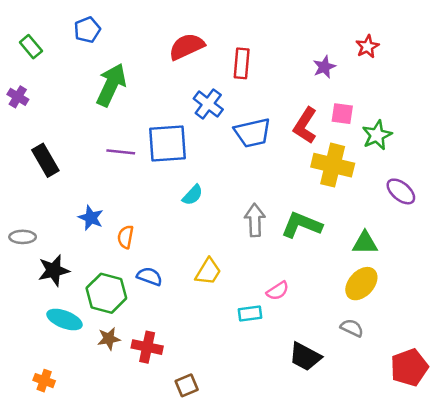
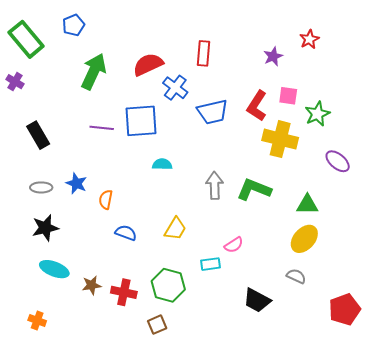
green rectangle: (31, 47) -> (26, 39), size x1.8
red semicircle: (187, 47) -> (148, 64), moved
cyan semicircle: (193, 195) -> (162, 164), turned -132
gray ellipse: (23, 237) -> (41, 187), moved
green hexagon: (106, 293) -> (168, 285), moved

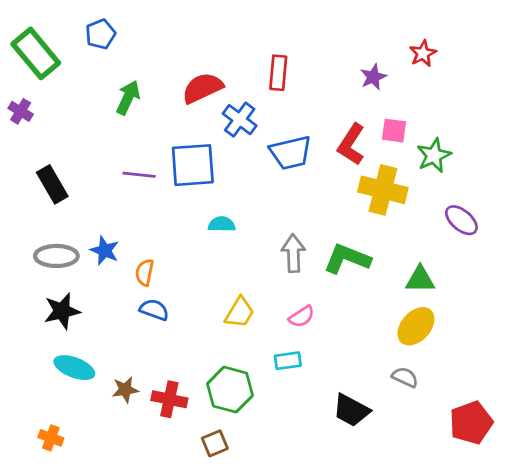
green arrow: (94, 72) -> (128, 98), size x0.7
gray ellipse: (41, 187) -> (56, 256), size x1.4
blue semicircle: (126, 233) -> (154, 310), moved
pink semicircle: (234, 245) -> (302, 317), moved

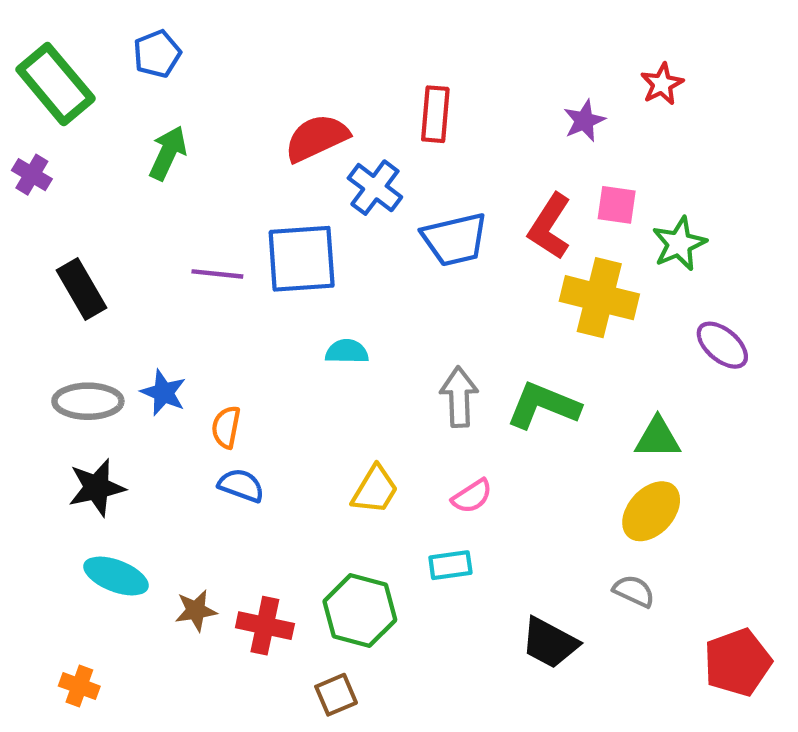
green arrow: (128, 98) -> (168, 153), moved

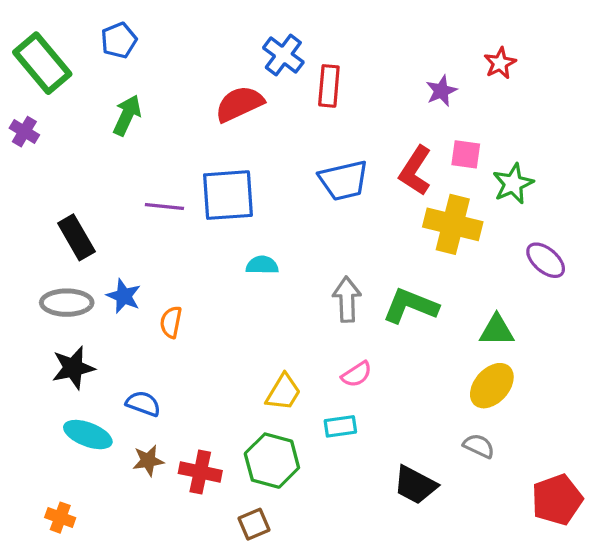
blue cross: (375, 188) -> (283, 55), moved
black rectangle: (81, 289) -> (76, 237), moved
blue semicircle: (241, 485) -> (143, 404), moved
yellow trapezoid: (375, 490) -> (283, 392), moved

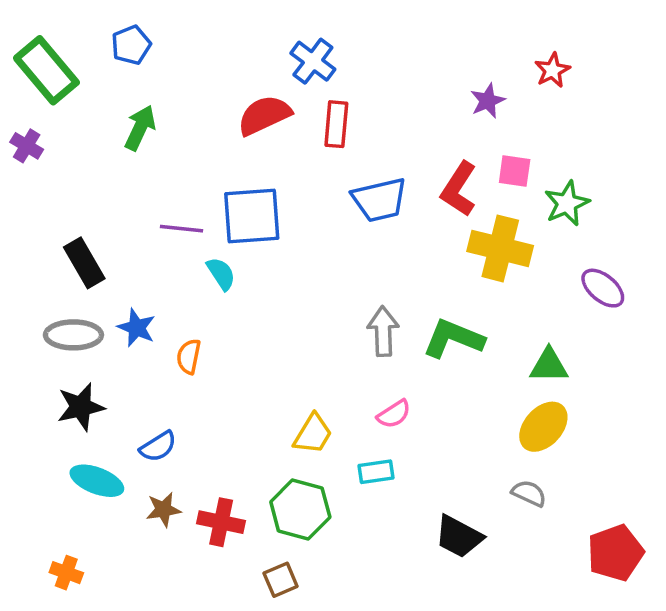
red rectangle: (329, 86) -> (336, 124), moved
cyan semicircle: (262, 265) -> (221, 274), moved, turned 56
blue semicircle: (143, 404) -> (158, 447), turned 128

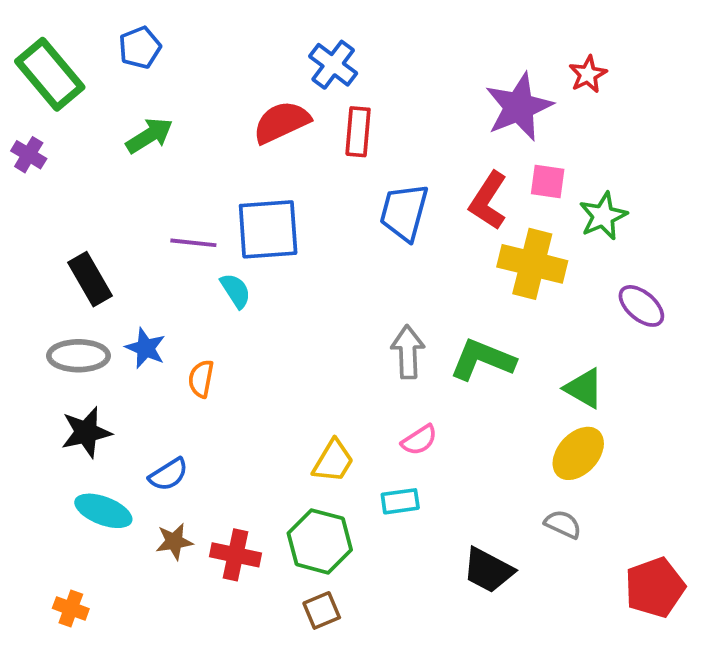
purple star: (488, 101) -> (519, 107), size x1.8
green arrow: (140, 128) -> (149, 136), turned 33
blue trapezoid: (380, 200) -> (404, 212), turned 118
green triangle: (549, 365) -> (584, 388), turned 30
brown square: (281, 580) -> (322, 610), moved

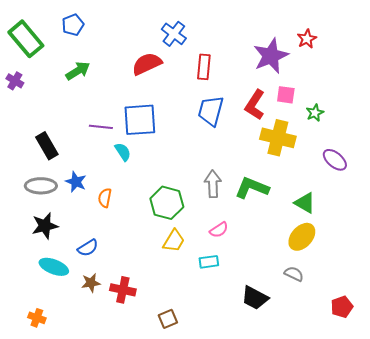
red rectangle: (358, 132) -> (204, 67), moved
green star: (603, 216) -> (315, 113), size x0.7
green hexagon: (320, 541) -> (167, 203), moved
red pentagon: (655, 587) -> (342, 307), size x0.7

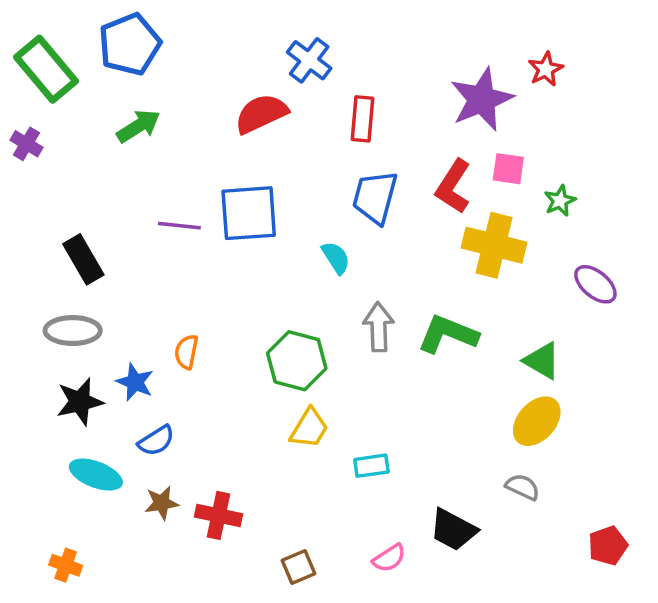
blue pentagon: (73, 25) -> (130, 44), size x1.6
cyan semicircle: (123, 152) -> (336, 258), moved
blue star: (76, 182) -> (135, 382), moved
pink semicircle: (219, 230) -> (389, 558), moved

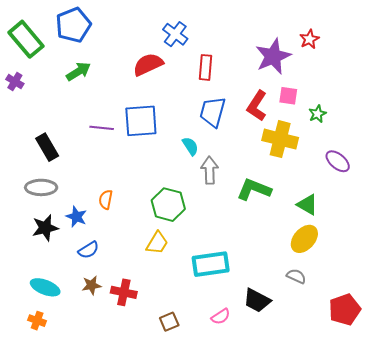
gray arrow: (379, 327) -> (210, 170), moved
yellow trapezoid: (309, 428) -> (157, 243), moved
cyan rectangle: (371, 466) -> (211, 264), size x1.8
cyan ellipse: (96, 475) -> (45, 287), moved
red pentagon: (608, 546) -> (345, 310), size x1.4

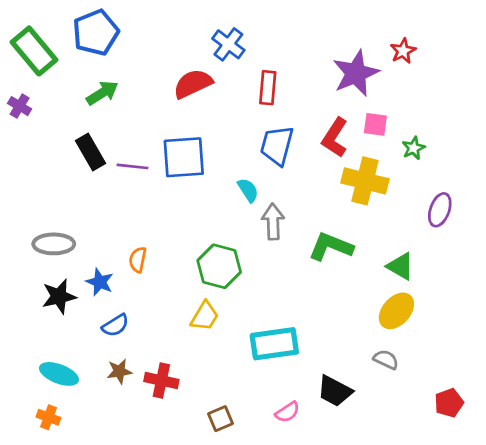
black rectangle: (47, 147) -> (90, 152), moved
purple ellipse: (338, 161) -> (440, 210), turned 70
red pentagon: (345, 310) -> (449, 403), size x0.7

